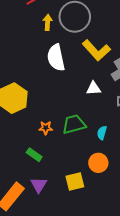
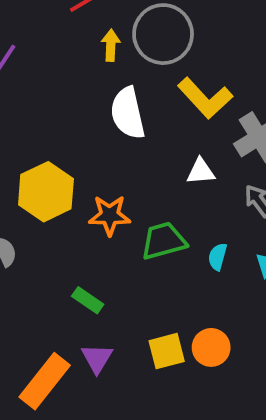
orange star: (46, 128) -> (110, 215), moved, size x1.5
orange circle: (98, 163) -> (211, 347), moved

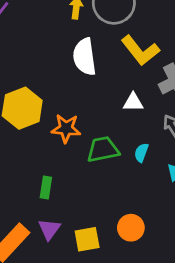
cyan semicircle: (218, 257) -> (141, 153), moved
green rectangle: (88, 300) -> (46, 187), turned 60
yellow square: (167, 351) -> (87, 239), moved

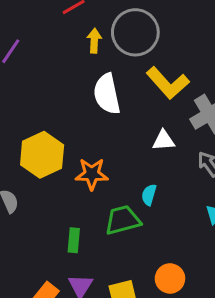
green trapezoid: (103, 149) -> (123, 220), moved
cyan semicircle: (141, 153) -> (149, 195), moved

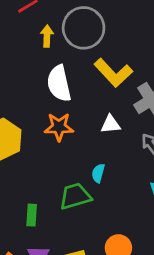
orange star: (92, 174) -> (59, 127), moved

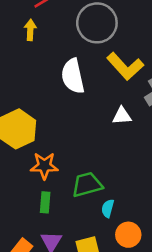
yellow arrow: (47, 36) -> (30, 30), moved
orange star: (59, 127) -> (44, 166), moved
cyan semicircle: (98, 173) -> (108, 208), moved

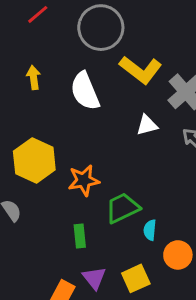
yellow arrow: (30, 30) -> (34, 78), moved
orange star: (44, 166) -> (84, 180), moved

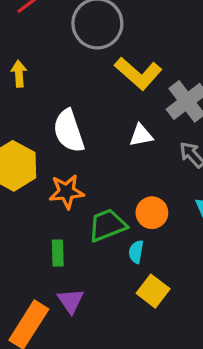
white semicircle: (85, 91) -> (69, 131), moved
orange circle: (178, 255) -> (152, 213), moved
yellow square: (136, 278) -> (153, 291), moved, turned -32

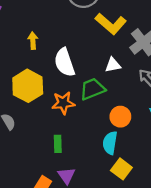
yellow arrow: (19, 74) -> (33, 41), moved
green trapezoid: (107, 225) -> (92, 89), moved
cyan semicircle: (136, 252) -> (110, 143), size x1.5

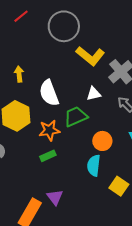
green rectangle: (58, 144) -> (48, 156), moved, turned 70
yellow square: (121, 169) -> (119, 186), moved

